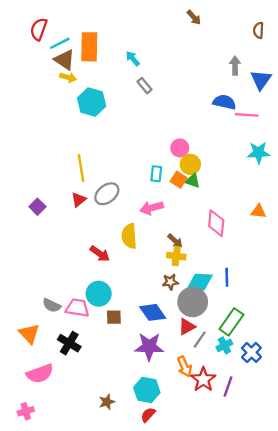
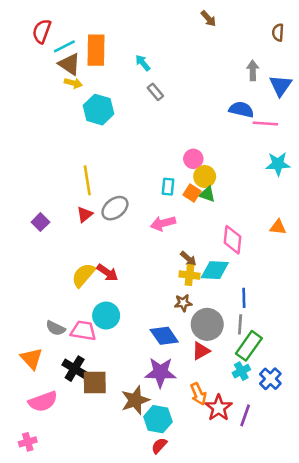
yellow semicircle: (129, 236) -> (83, 275), moved, turned 45
cyan diamond: (200, 282) -> (215, 270), moved
brown square: (114, 317) -> (95, 383), moved, size x1.5
gray line: (200, 340) -> (240, 324), moved, turned -30
brown star: (107, 402) -> (135, 400), moved, size x1.6

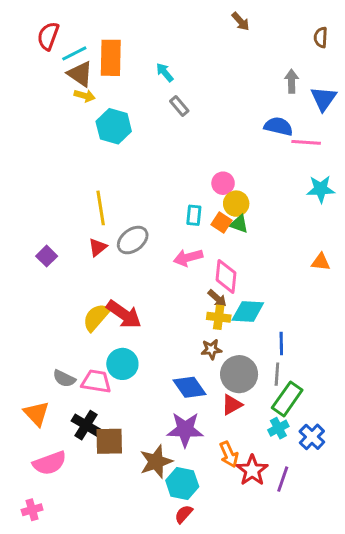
pink diamond: (232, 240) -> (226, 276), moved
red arrow: (107, 273) -> (124, 314), size x1.4

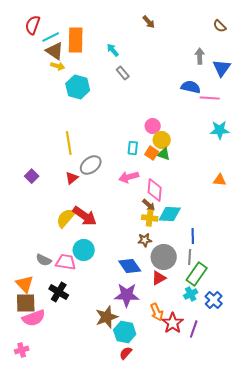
brown arrow: (241, 21) -> (149, 22), moved
brown semicircle: (321, 37) -> (220, 26), turned -48
red triangle: (98, 247) -> (72, 178), moved
brown square: (109, 441) -> (26, 303), moved

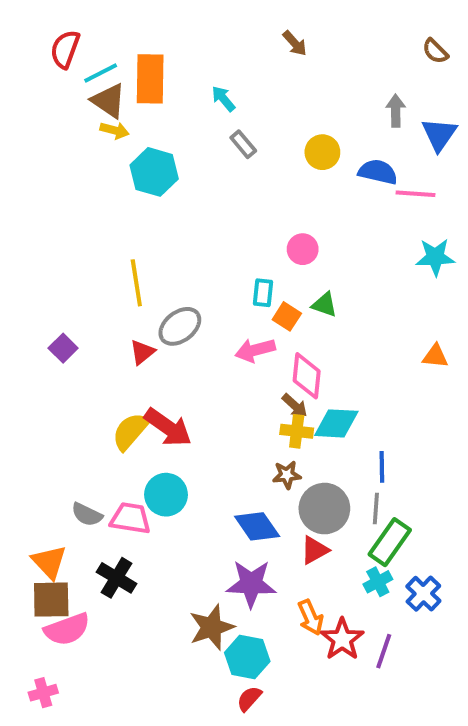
yellow circle: (162, 140) -> (322, 152), moved
orange square: (152, 153) -> (287, 316), moved

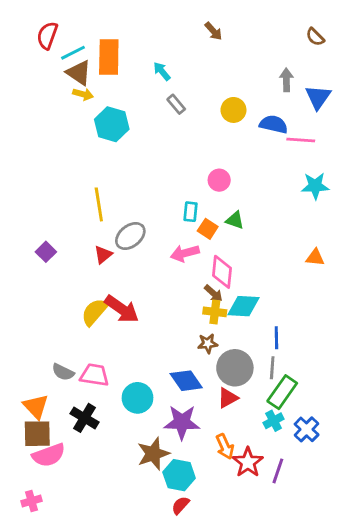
cyan circle: (166, 495) -> (138, 398), moved

